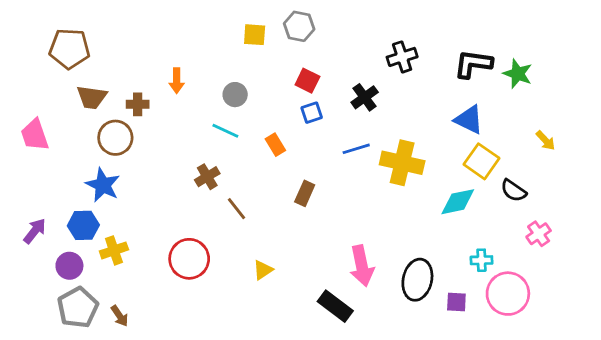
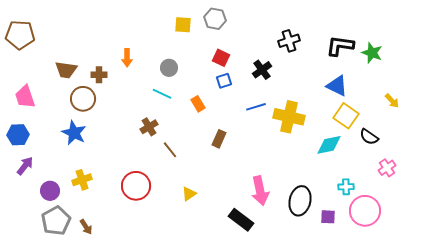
brown pentagon: (69, 49) -> (20, 35), moved
blue hexagon: (83, 225) -> (18, 135), moved

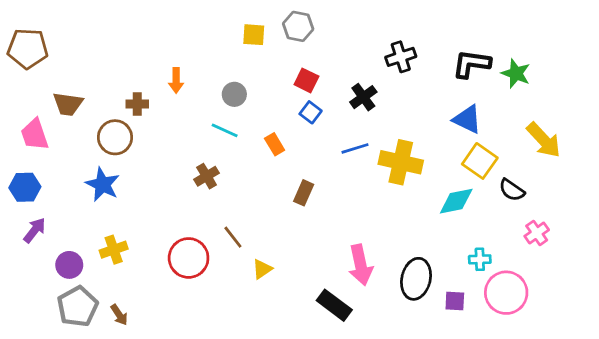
brown trapezoid: (66, 70) -> (68, 104), moved
blue square: (224, 81) -> (311, 112), turned -35
yellow arrow: (392, 101) -> (544, 140), size x1.8
brown line: (170, 150) -> (233, 237), moved

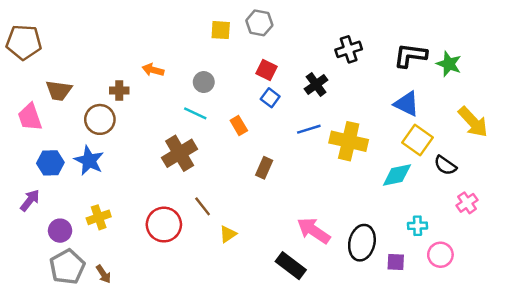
orange arrow: (176, 80) -> (153, 70), turned 105
brown cross: (207, 176) -> (180, 153), size x1.6
blue hexagon: (25, 187) -> (50, 163), moved
pink arrow: (361, 265) -> (314, 231), turned 136
pink circle: (506, 293) -> (440, 255), size x0.7

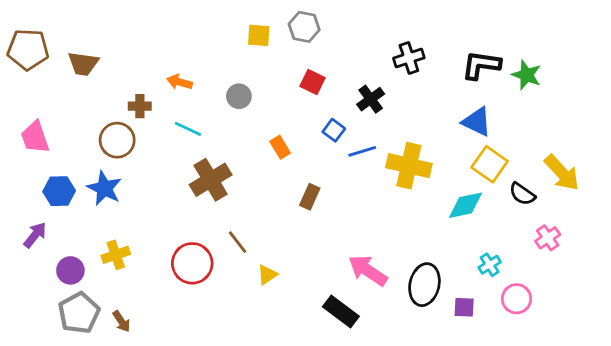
brown trapezoid: (59, 90) -> (83, 64), moved
blue square: (270, 98) -> (334, 130), moved
cyan line: (195, 113) -> (188, 129), moved
yellow arrow: (473, 122) -> (562, 173), moved
cyan cross: (418, 226) -> (490, 265), turned -30

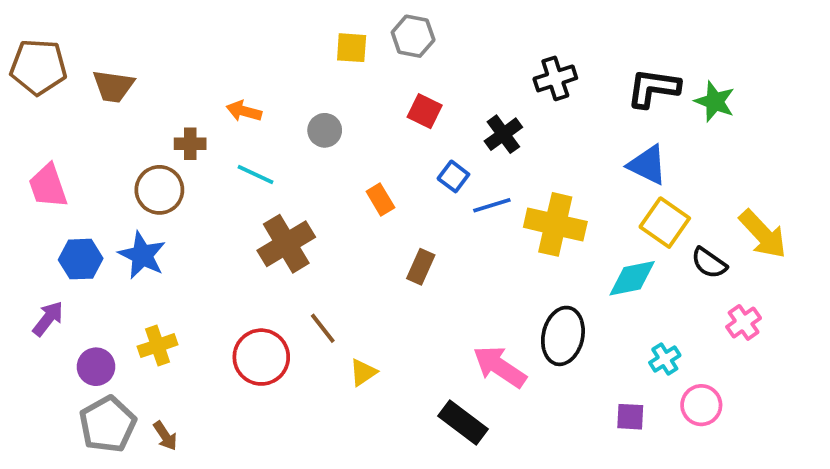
black ellipse: (424, 285) -> (563, 336), moved

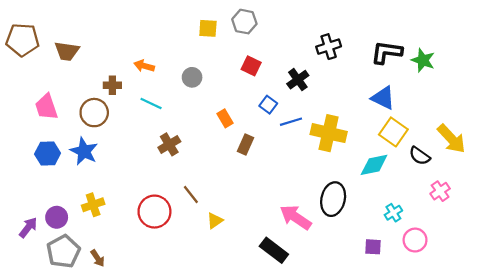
pink trapezoid: (48, 186) -> (46, 107), moved
brown cross: (286, 244) -> (169, 144), size x0.7
brown rectangle: (421, 267) -> (246, 144), moved
purple arrow: (48, 319) -> (28, 228), moved

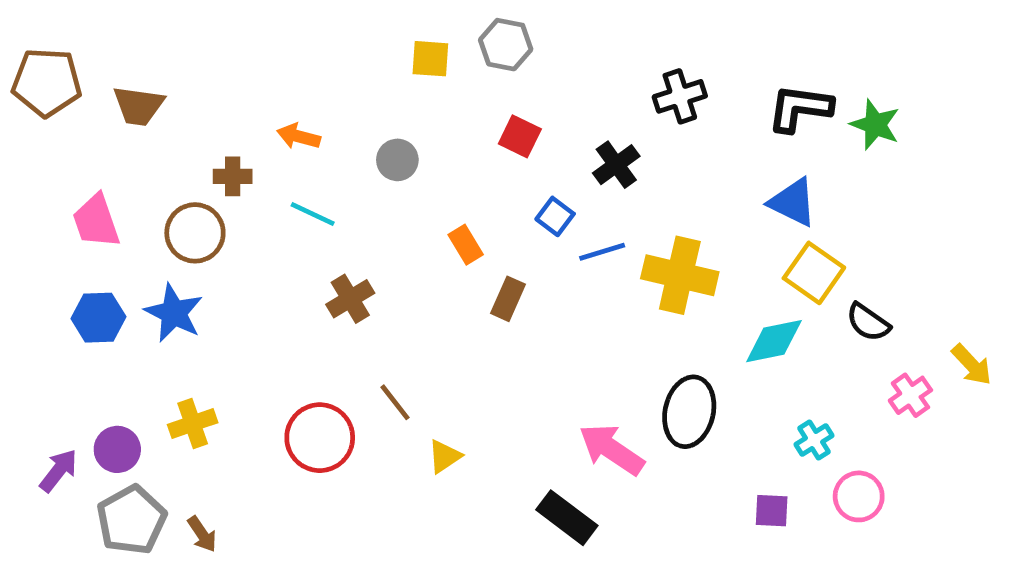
yellow arrow: (451, 139) -> (972, 365), moved, size x0.7

